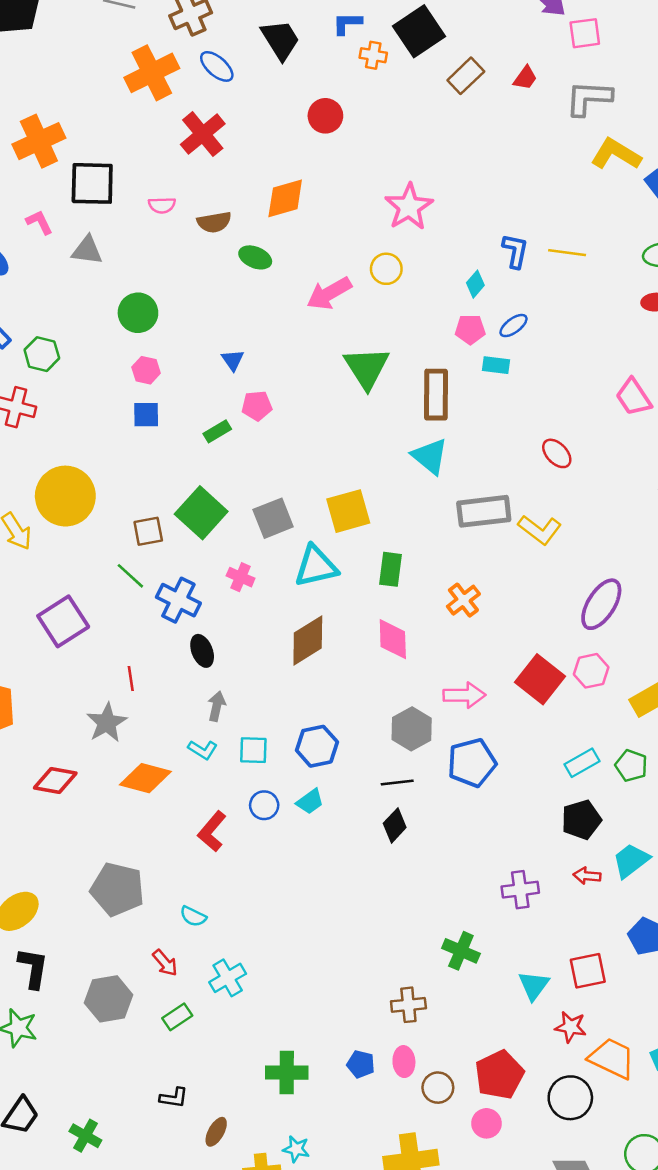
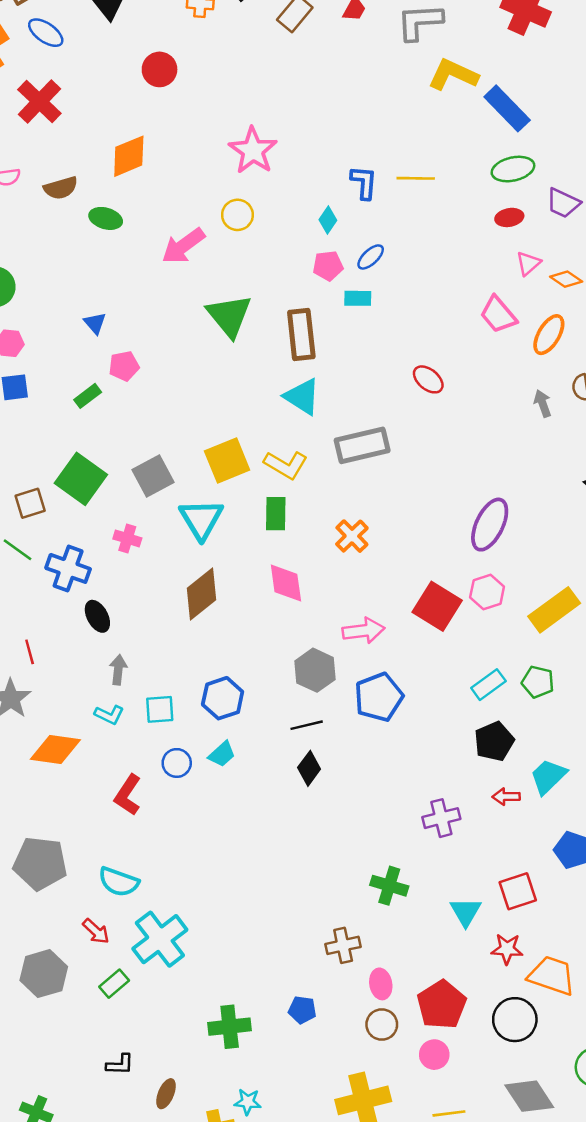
yellow L-shape: (540, 530) -> (286, 465), moved
cyan triangle: (316, 566) -> (201, 519), turned -42
cyan semicircle: (193, 916) -> (119, 882), size x1.5
cyan cross: (228, 978) -> (160, 939), size x1.5
pink ellipse: (404, 1062) -> (381, 984), moved

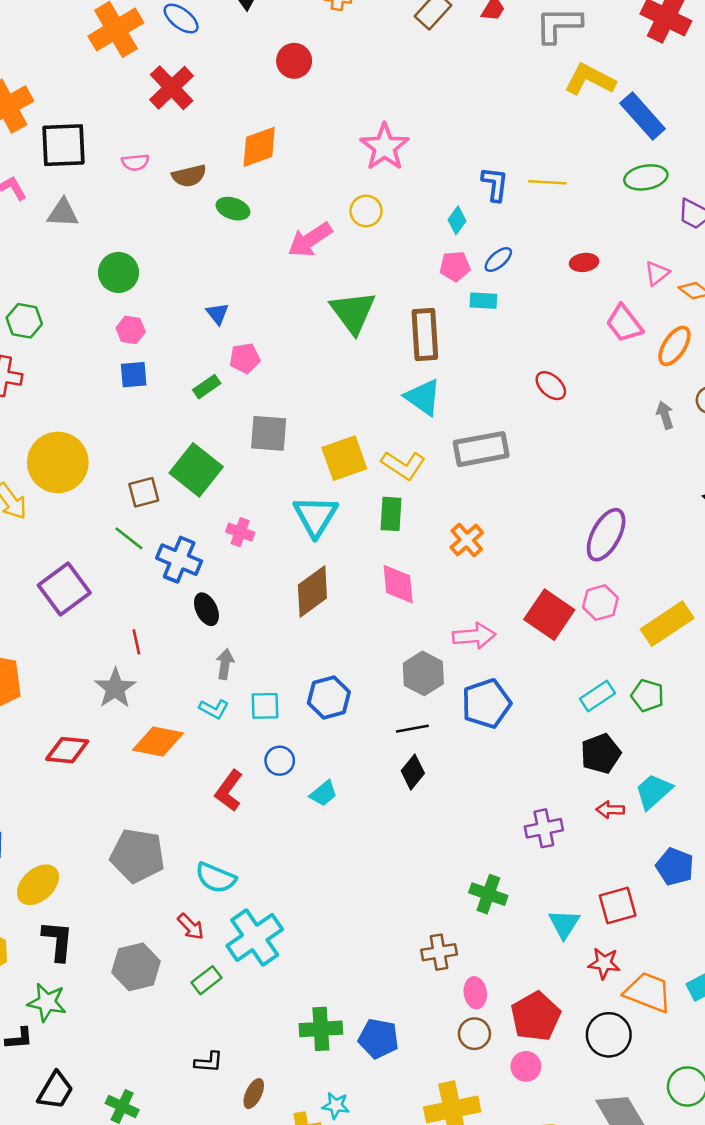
red ellipse: (509, 217) -> (584, 262), moved
gray square: (153, 476) -> (269, 433), moved, turned 30
cyan trapezoid: (222, 754) -> (324, 793), moved
blue pentagon: (302, 1010) -> (379, 1039), moved, size x1.4

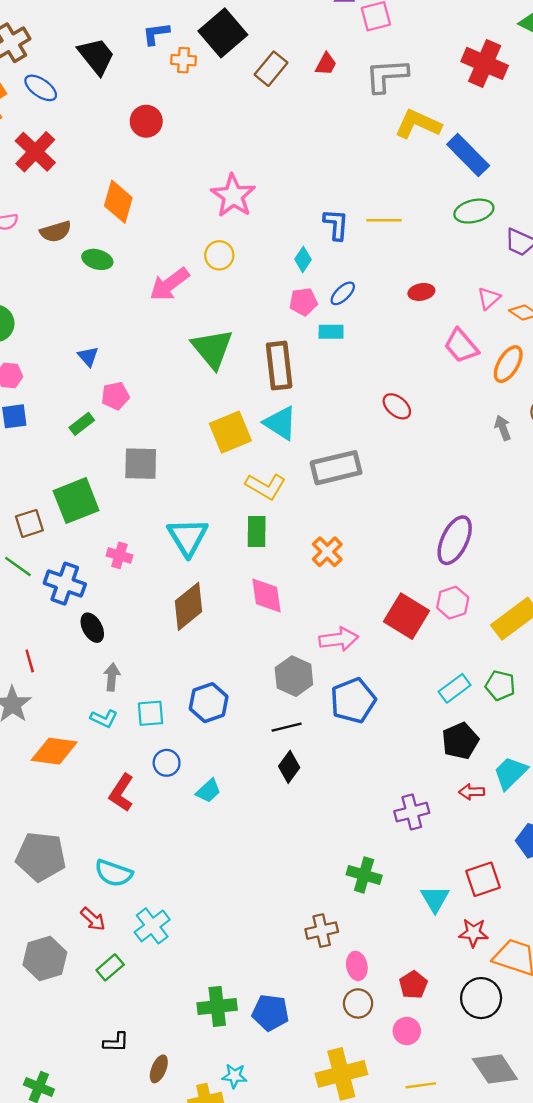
orange diamond: (259, 147) -> (118, 202), turned -51
yellow square: (344, 458) -> (230, 432), moved
green square: (196, 470) -> (76, 501), turned 33
cyan cross: (255, 937) -> (152, 926), size x0.7
red pentagon: (536, 1016) -> (413, 985), size x0.6

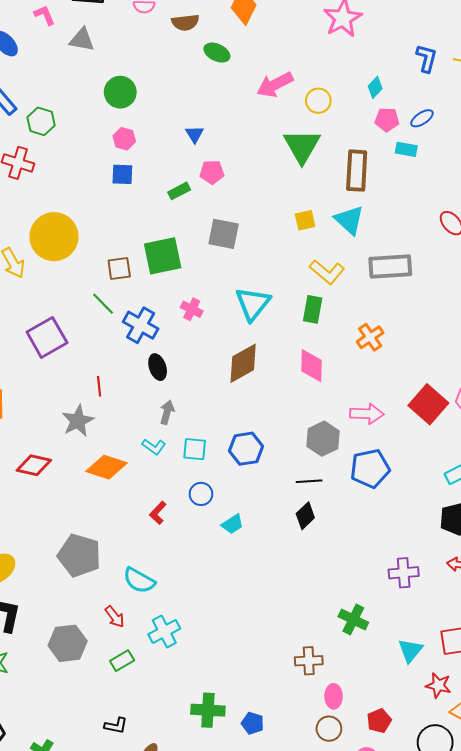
yellow circle: (219, 255) -> (318, 101), moved
cyan diamond: (303, 259) -> (375, 87), moved
yellow square: (230, 432) -> (305, 220), size x0.6
red L-shape: (121, 793) -> (158, 513), size x0.7
blue pentagon: (270, 1013) -> (253, 723), size x0.7

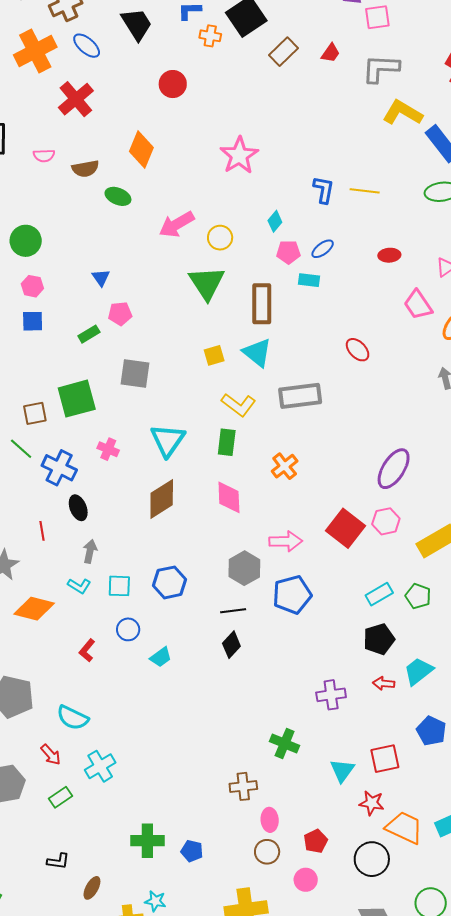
red line: (99, 386) -> (42, 531), moved

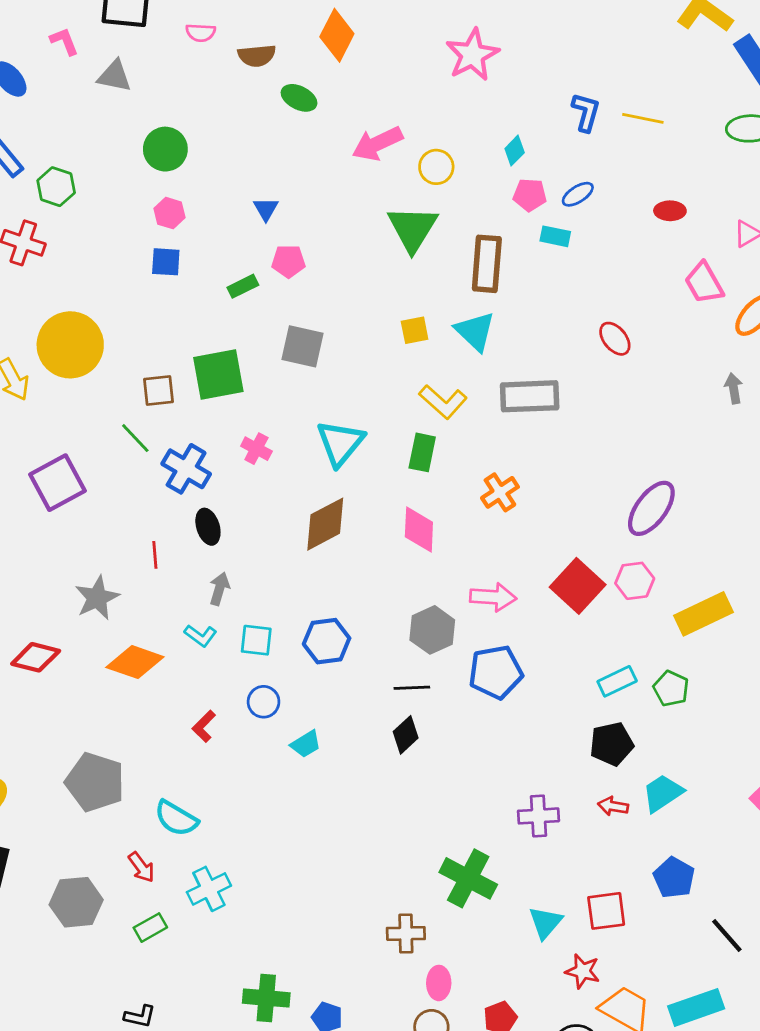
green cross: (285, 744) -> (468, 878), size x1.4

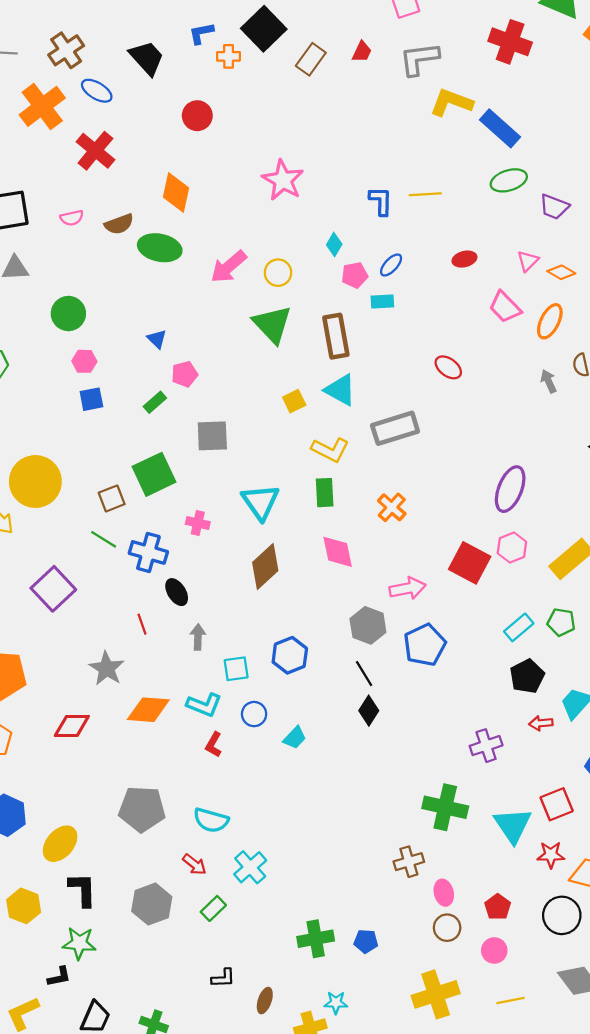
green ellipse: (299, 98) -> (160, 248), size x1.5
cyan L-shape: (200, 636) -> (204, 705), moved, size x1.4
black line: (412, 688) -> (364, 674), turned 76
cyan triangle: (545, 923) -> (513, 825), size x1.4

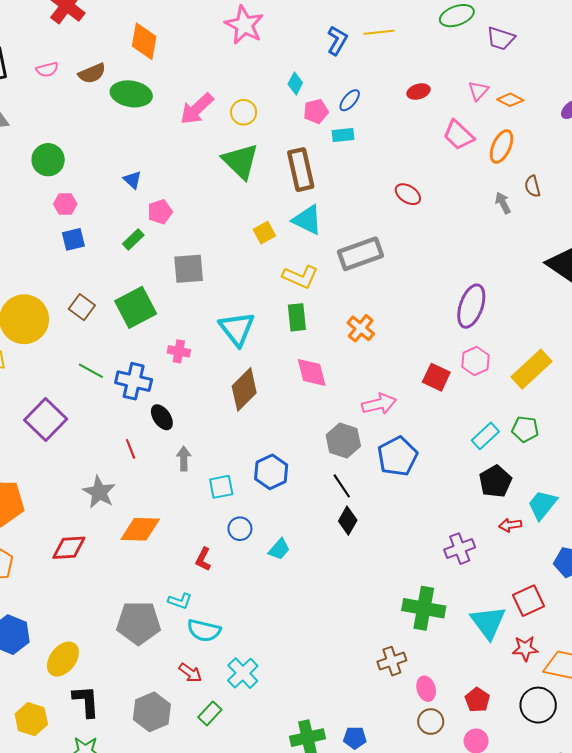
blue L-shape: (381, 201) -> (337, 40), turned 32
brown square: (112, 498) -> (82, 307), moved, turned -30
red square: (470, 563) -> (436, 377), size x0.7
cyan L-shape: (204, 705) -> (180, 601), moved, size x0.7

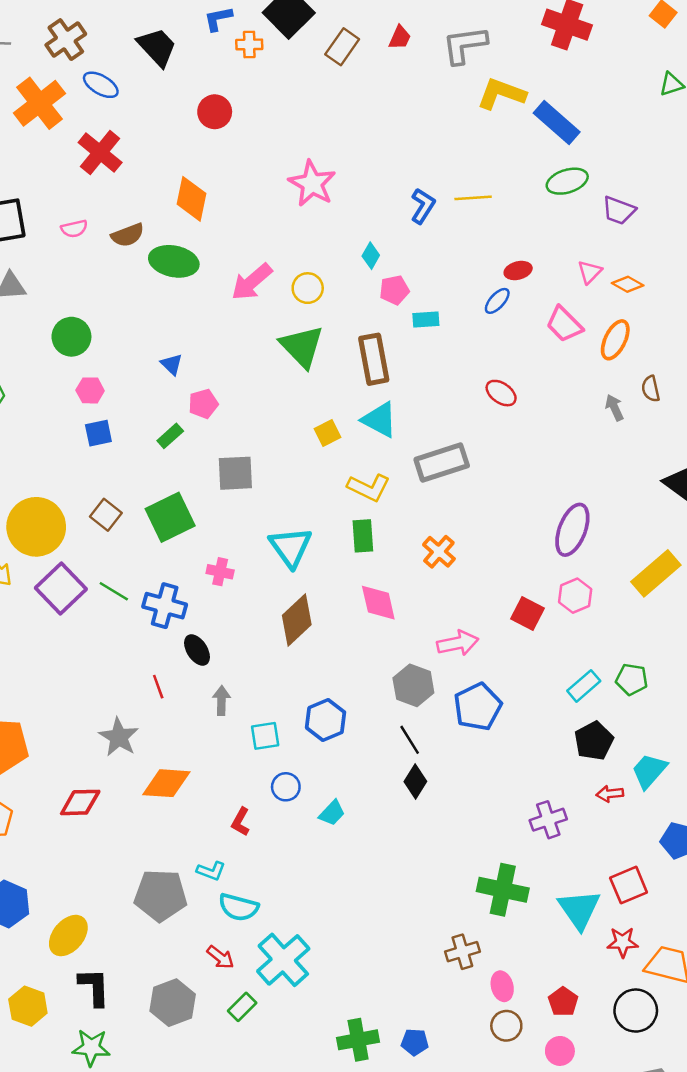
blue ellipse: (350, 100) -> (497, 301), moved
yellow rectangle: (532, 369) -> (656, 573), moved
purple square: (46, 419) -> (61, 589), moved
cyan cross: (243, 673) -> (283, 960), size x1.4

